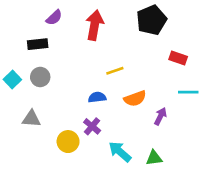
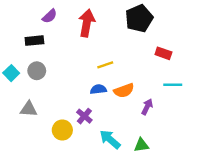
blue semicircle: (97, 97) -> (98, 89), moved

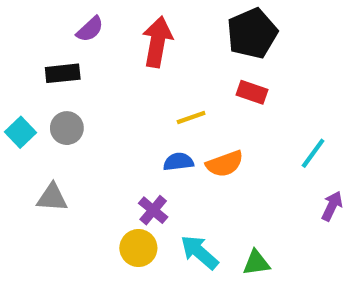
red rectangle: (163, 53) -> (252, 92), moved
cyan line: (173, 85) -> (313, 153), turned -54
purple arrow: (147, 107) -> (332, 206), moved
yellow circle: (62, 130) -> (138, 248), moved

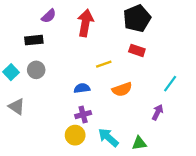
blue semicircle: (178, 162) -> (82, 88), moved
gray triangle: (52, 198) -> (17, 107), moved, turned 30
purple arrow: (332, 206) -> (158, 112), moved
purple cross: (153, 210) -> (83, 115), turned 35

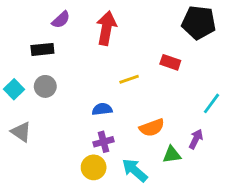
black pentagon: (137, 18) -> (199, 22), moved, turned 30
orange semicircle: (122, 89) -> (152, 128), moved
green triangle: (139, 143) -> (172, 155), moved

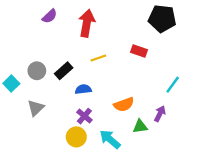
black rectangle: (42, 49) -> (64, 71), moved, turned -36
yellow line: (129, 79) -> (98, 58), moved
cyan square: (14, 89) -> (11, 84), moved
gray triangle: (21, 132) -> (36, 108), moved, turned 42
purple cross: (104, 142) -> (84, 116), turned -35

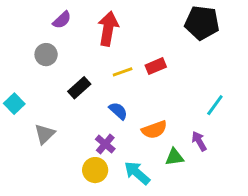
red rectangle: (139, 51) -> (156, 66), moved, turned -42
gray circle: (37, 71) -> (46, 55), moved
blue semicircle: (83, 89) -> (118, 111), moved, turned 49
purple arrow: (160, 114) -> (199, 141), turned -56

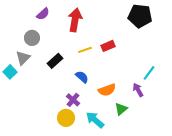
gray triangle: (45, 134) -> (23, 58), moved
purple arrow: (199, 141) -> (138, 90), moved
green triangle: (175, 157) -> (121, 109), turned -32

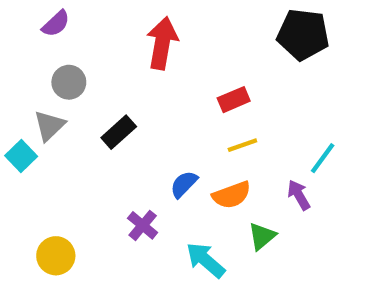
purple semicircle: (43, 14) -> (56, 24), moved
yellow line: (85, 50) -> (242, 145), moved
blue semicircle: (82, 77) -> (184, 184), moved, turned -88
purple cross: (73, 100) -> (143, 225), moved
yellow circle: (66, 118) -> (56, 256), moved

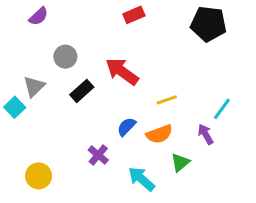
red arrow: (162, 43) -> (122, 72), moved, turned -64
gray circle: (69, 82) -> (65, 57), moved
red rectangle: (234, 100) -> (134, 15), moved

